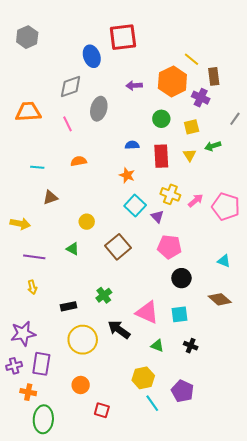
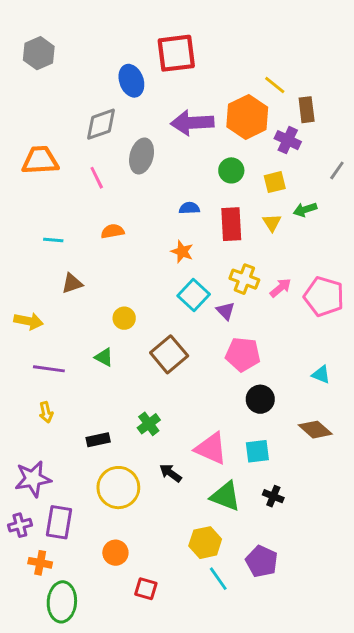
purple arrow: (134, 86) -> (192, 123), size x1.8
black arrow: (119, 330) -> (170, 473), size x0.7
green triangle: (157, 346) -> (225, 496), size x1.6

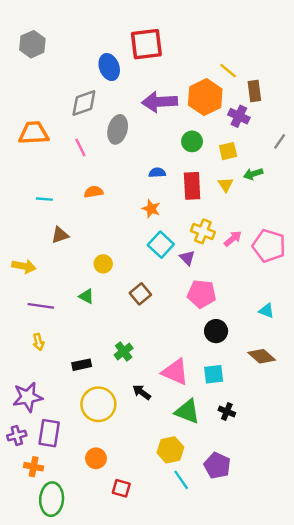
brown square: (169, 354) -> (140, 294), size x0.7

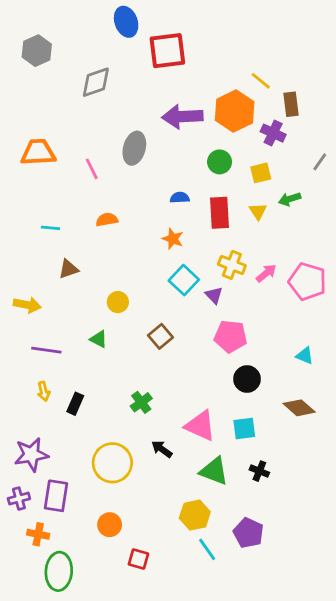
blue ellipse: (109, 67) -> (126, 22), moved
gray diamond: (84, 103) -> (96, 82), moved
black rectangle: (82, 365) -> (75, 404), moved, turned -54

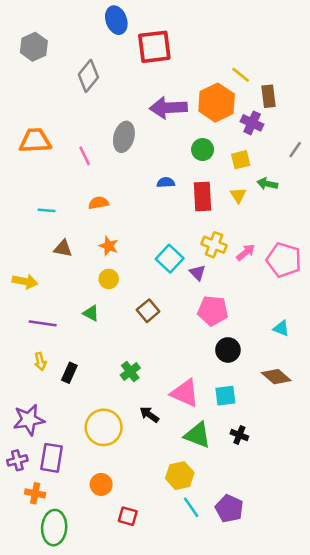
gray diamond: (96, 82) -> (88, 76), turned -32
green arrow: (290, 199) -> (267, 184), turned 30
orange star: (173, 239) -> (109, 246), moved
brown triangle: (68, 269) -> (63, 248), turned 30
purple pentagon: (248, 533) -> (229, 509), moved

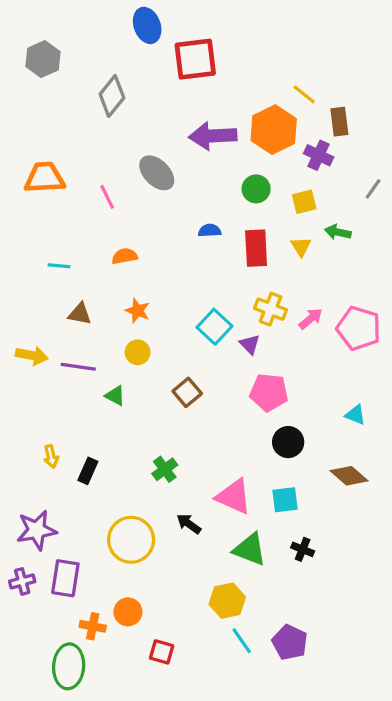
gray ellipse: (124, 137) -> (157, 173), turned -60
purple line: (43, 323) -> (78, 367), moved
orange cross: (35, 493) -> (93, 626), moved

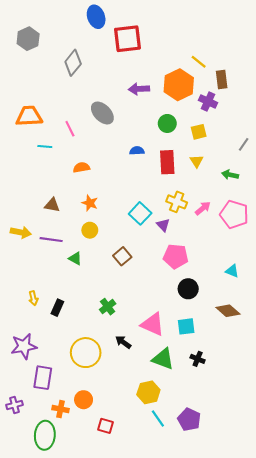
purple arrow: (213, 136) -> (139, 89), size x0.7
gray line: (373, 189) -> (244, 144), moved
green arrow: (338, 232) -> (230, 175), moved
cyan line: (59, 266) -> (45, 146), moved
purple cross: (22, 581) -> (14, 405), moved

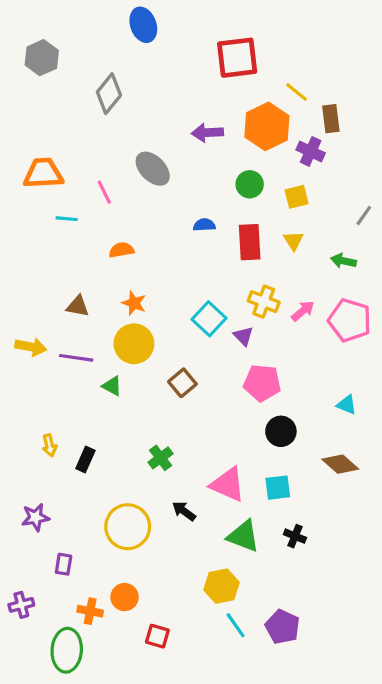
red square: (127, 39) -> (237, 58), moved
yellow circle: (90, 230) -> (134, 344), size x1.6
purple star: (24, 346) -> (35, 517), size x0.7
purple rectangle: (43, 378) -> (64, 564), size x0.6

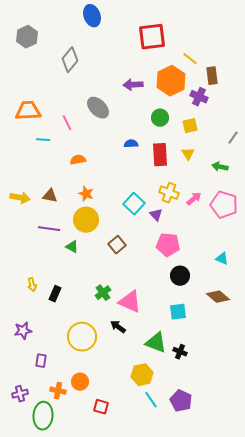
yellow arrow: (31, 347) -> (20, 198), moved
pink triangle: (228, 484) -> (130, 302), moved
black cross: (295, 536) -> (180, 352), moved
purple cross: (21, 605) -> (20, 394), moved

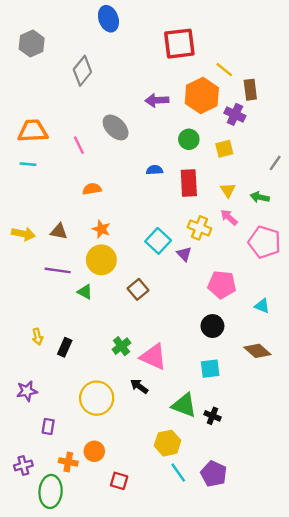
cyan line: (43, 140) -> (28, 164), moved
yellow triangle: (188, 154) -> (228, 190), moved
pink arrow: (194, 199) -> (229, 217), moved, turned -98
pink pentagon: (168, 245) -> (222, 285), moved

